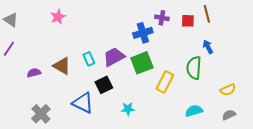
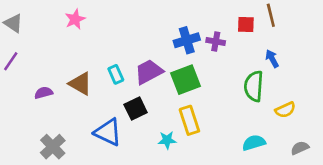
purple cross: (162, 18) -> (216, 42), moved
yellow rectangle: (165, 82) -> (189, 120), moved, turned -45
yellow semicircle: (228, 90) -> (285, 110), moved

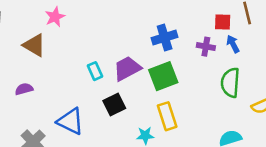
purple cross: (216, 42) -> (206, 47), moved
blue arrow: (272, 59) -> (233, 44), moved
brown triangle: (80, 84) -> (34, 45), moved
blue triangle: (108, 132) -> (70, 121), moved

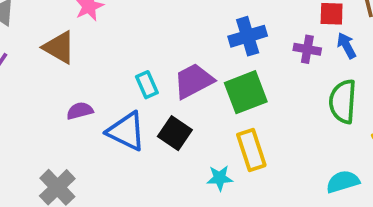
purple semicircle: (24, 89) -> (80, 111), moved
black square: (114, 105) -> (175, 133), turned -30
blue triangle: (70, 121) -> (126, 131), moved

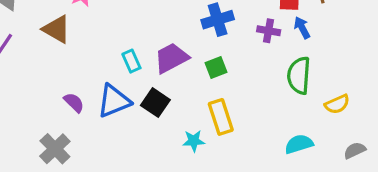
green square: (246, 92) -> (216, 67), size x0.6
purple semicircle: (80, 111) -> (74, 103), moved, turned 60
blue triangle: (126, 131) -> (114, 101), turned -48

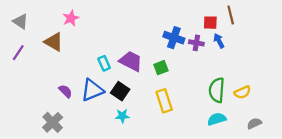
blue cross: (218, 20) -> (174, 38), moved, turned 36
purple trapezoid: (171, 58) -> (131, 61), turned 55
green semicircle: (299, 75) -> (217, 90), moved
cyan star: (194, 141) -> (122, 116), moved

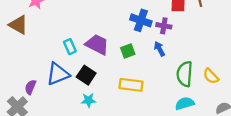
blue arrow: (219, 41) -> (159, 49), moved
purple semicircle: (65, 91) -> (30, 87), moved, turned -112
yellow semicircle: (242, 92) -> (211, 76), turned 70
yellow rectangle: (164, 101) -> (131, 85), turned -65

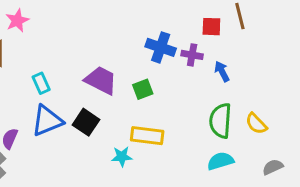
cyan rectangle: (70, 47) -> (41, 83), moved
blue arrow: (159, 49) -> (222, 71), moved
cyan star: (88, 100) -> (122, 157), moved

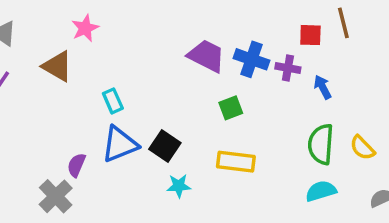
purple trapezoid: (101, 80) -> (206, 56), moved
cyan star: (122, 157) -> (179, 186), moved

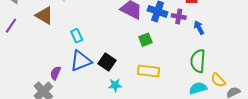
yellow semicircle: (362, 148) -> (218, 80), moved

